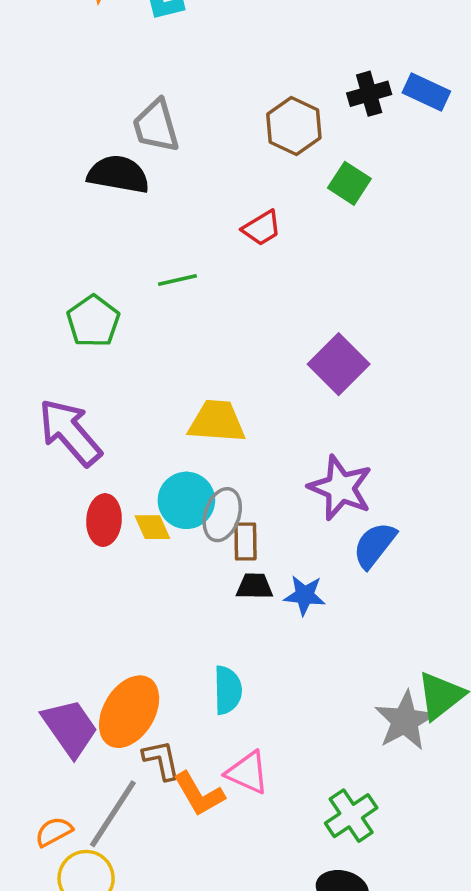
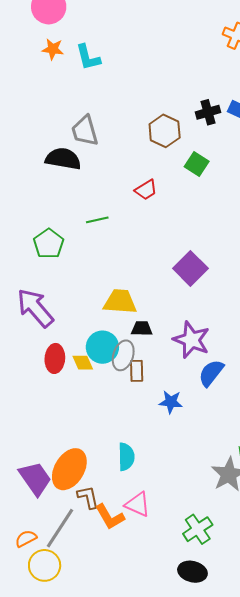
black trapezoid: (254, 586) -> (142, 328), moved

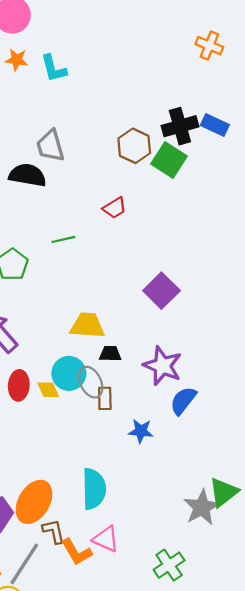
black cross: (208, 112) -> (180, 126), size x1.4
green square: (197, 164) -> (169, 160), moved, size x1.4
gray ellipse: (123, 355) -> (91, 382), turned -44
cyan semicircle: (126, 457) -> (94, 489), size x1.4

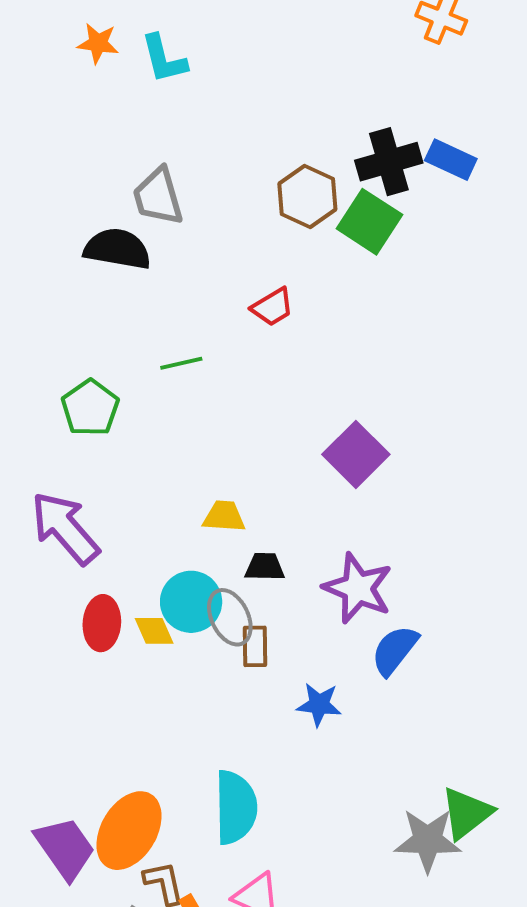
yellow trapezoid: (87, 325) -> (224, 516), size x0.7
gray star: (202, 507) -> (428, 840), turned 30

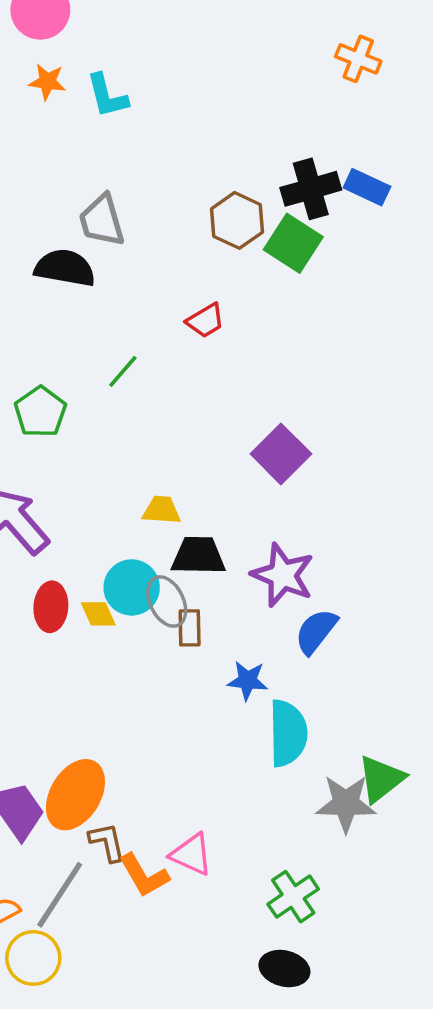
green line: (181, 363) -> (123, 371), turned -36
black trapezoid: (265, 567) -> (198, 556), size x1.5
cyan semicircle: (236, 807) -> (288, 733), moved

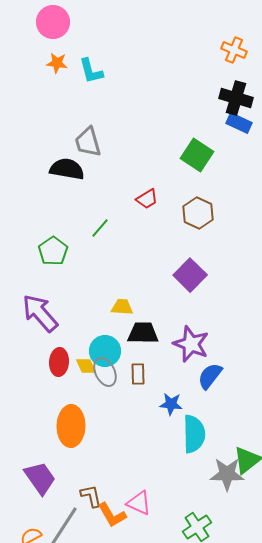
black cross: (311, 189) -> (236, 98), moved, turned 32
brown hexagon: (237, 220) -> (198, 213), moved
gray ellipse: (167, 602) -> (105, 372), moved
orange ellipse: (75, 795) -> (71, 426), moved, turned -30

